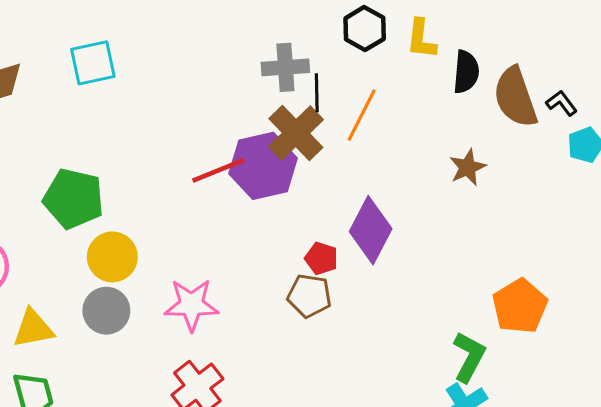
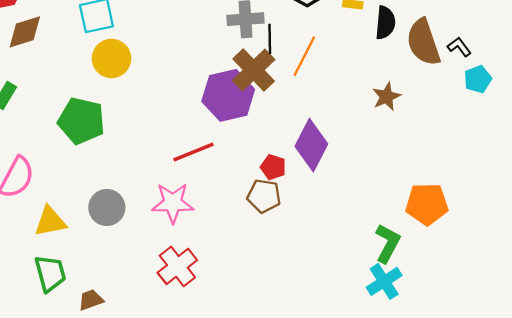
red line: (218, 170) -> (194, 152), moved
yellow circle: (112, 257) -> (111, 58), moved
orange pentagon: (520, 306) -> (427, 204), turned 30

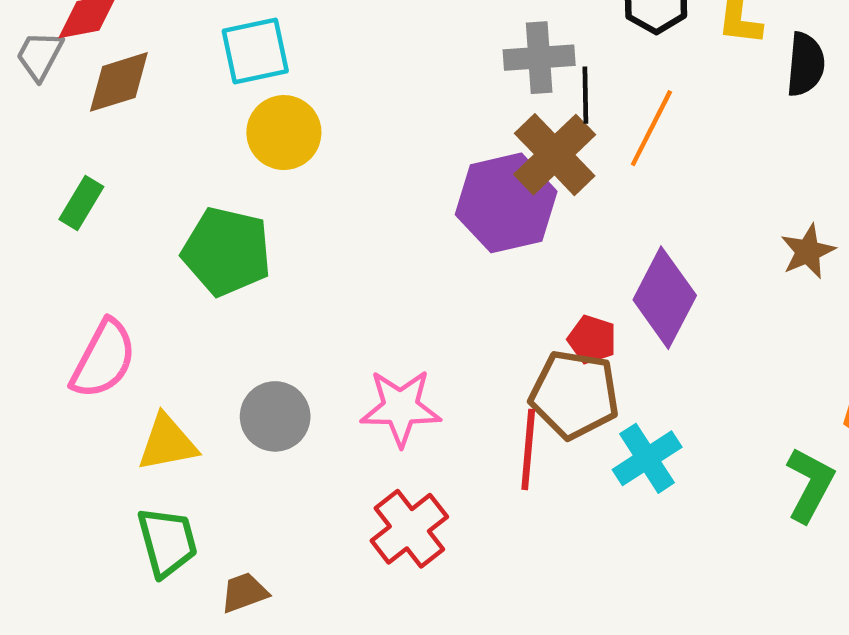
brown star: (386, 97) -> (808, 251), moved
red line: (194, 152) -> (528, 449), moved, turned -63
brown pentagon: (264, 196) -> (574, 394), size x1.4
cyan cross: (384, 281) -> (647, 458), moved

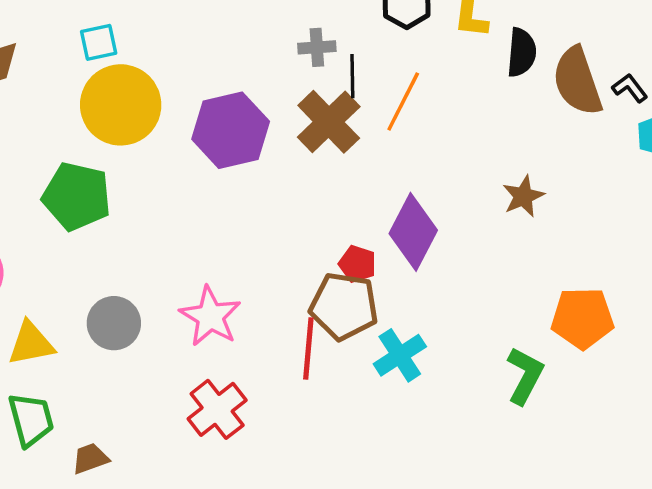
cyan square: (255, 51) -> (99, 42), size x0.7
gray cross: (539, 58) -> (317, 47), size x0.7
yellow circle: (284, 133) -> (121, 105), size x1.4
purple hexagon: (506, 203) -> (231, 130), moved
pink star: (401, 408) -> (210, 316), turned 30

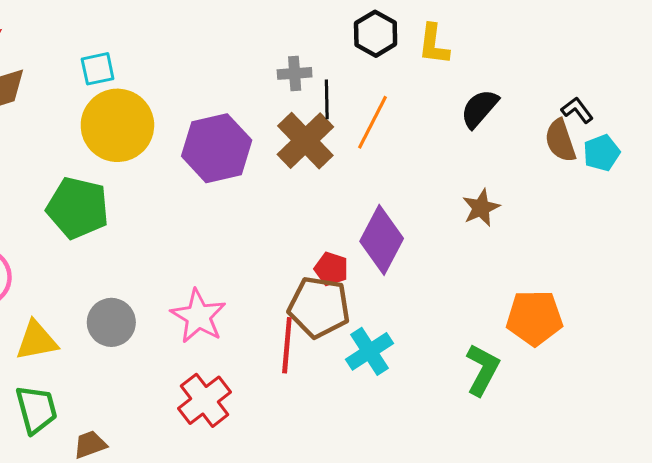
black semicircle: (522, 52) -> (479, 109), moved, turned -144
brown semicircle: (577, 81) -> (560, 141), moved, size x0.7

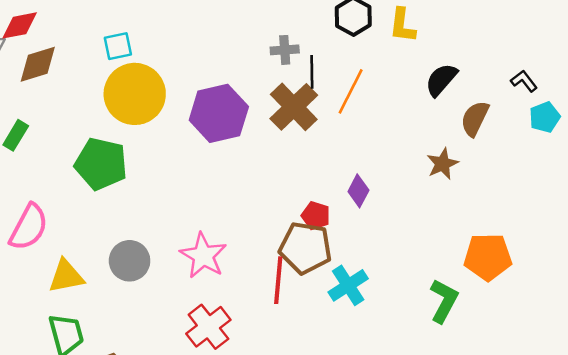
brown semicircle: (560, 141) -> (475, 119), moved, turned 45
purple diamond: (382, 240) -> (358, 191), size x0.6

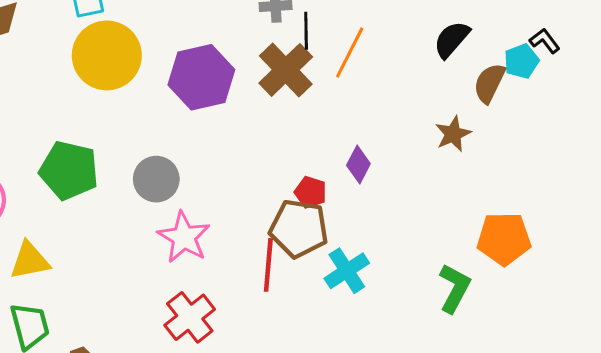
cyan pentagon: (545, 117) -> (521, 61), moved
green pentagon: (101, 164) -> (69, 170), moved
gray circle: (130, 261) -> (156, 179), moved

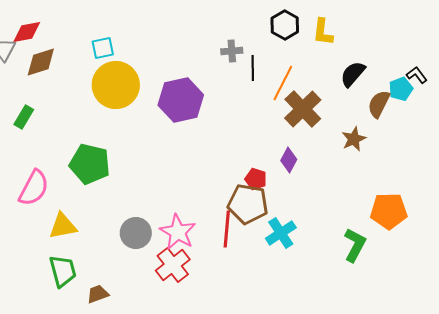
brown cross: (286, 70) -> (303, 109), moved
gray circle: (156, 179) -> (136, 233), moved
pink star: (184, 237) -> (178, 232), moved

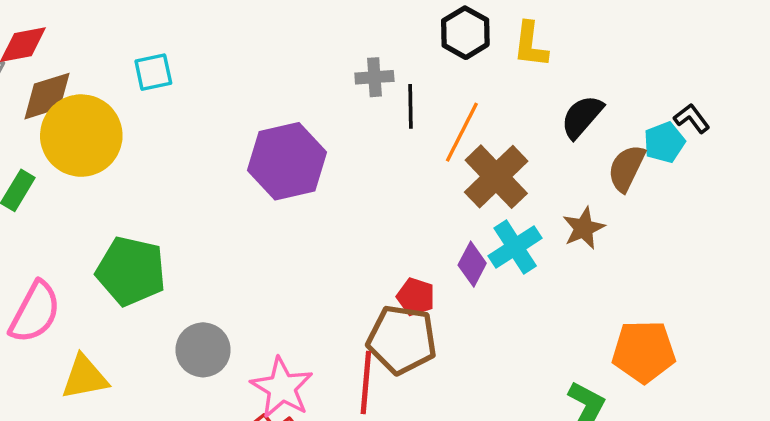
yellow circle: (116, 85) -> (81, 136), moved
gray circle: (136, 233) -> (203, 350), moved
cyan cross: (281, 233) -> (515, 247), moved

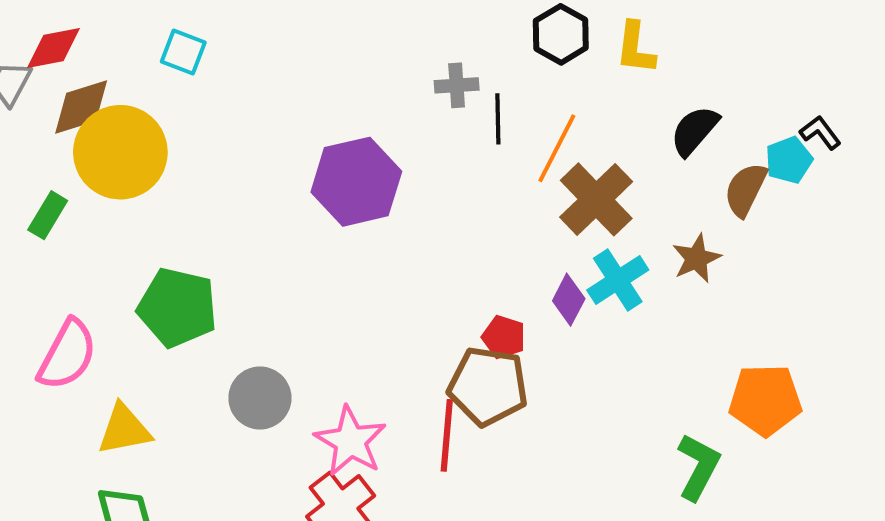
cyan square: (153, 72) -> (183, 52), moved, turned 33

